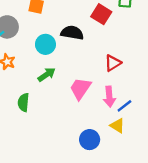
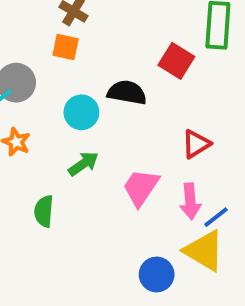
yellow triangle: (117, 126) -> (204, 251), size x1.6

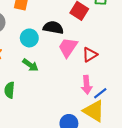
green arrow: (83, 164) -> (30, 65), turned 70
pink trapezoid: (141, 187) -> (68, 47), moved

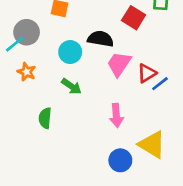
pink arrow: (87, 85) -> (116, 115), moved
blue line: (100, 93) -> (160, 84), moved

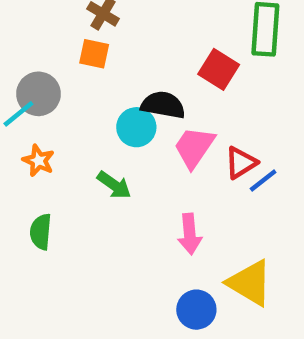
cyan circle: (70, 52) -> (136, 127), moved
green semicircle: (45, 118) -> (41, 232), moved

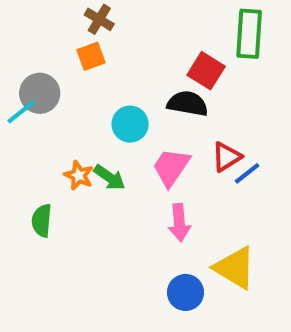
orange square: (94, 54) -> (91, 56), turned -32
black semicircle: (163, 105) -> (188, 104), moved
pink trapezoid: (194, 147) -> (171, 167), moved
orange star: (38, 161) -> (79, 175), moved

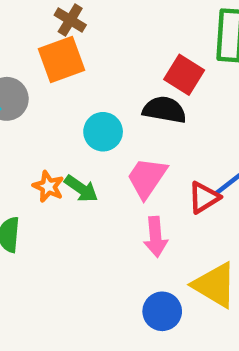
orange square: (91, 56) -> (61, 59), size x1.5
red triangle: (227, 157) -> (204, 197), moved

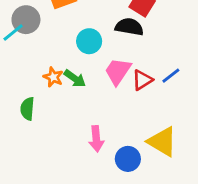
red triangle: (204, 197) -> (142, 80), moved
pink arrow: (156, 237) -> (96, 139), moved

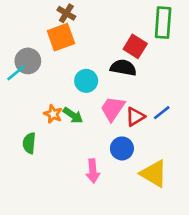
blue circle: (128, 159) -> (122, 148), moved

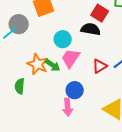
pink trapezoid: (113, 109) -> (71, 58), moved
orange star: (53, 114) -> (38, 64), size x1.5
blue circle: (122, 148) -> (75, 90), moved

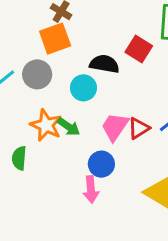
gray circle: (19, 24) -> (37, 74), moved
black semicircle: (91, 29) -> (104, 64), moved
pink trapezoid: (71, 58) -> (115, 127), moved

